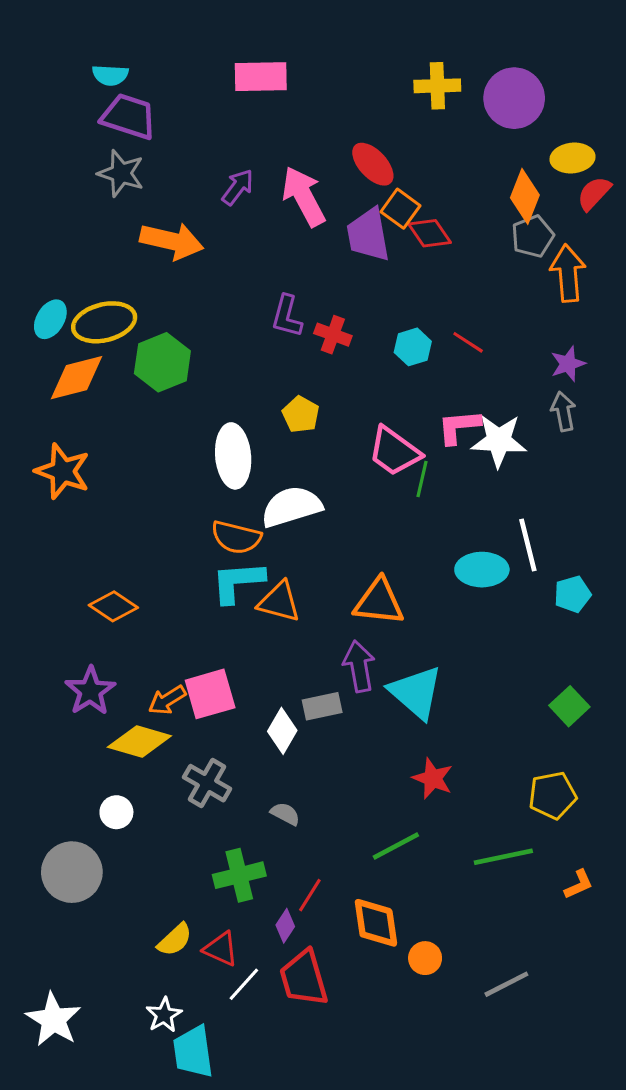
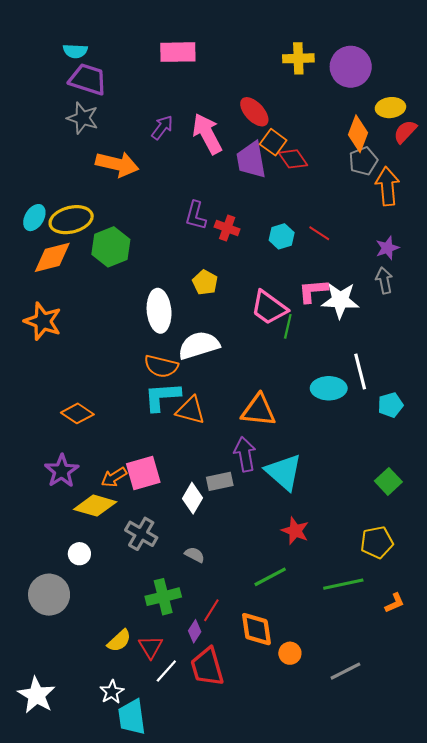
red triangle: (221, 949) -> (151, 647), turned 35

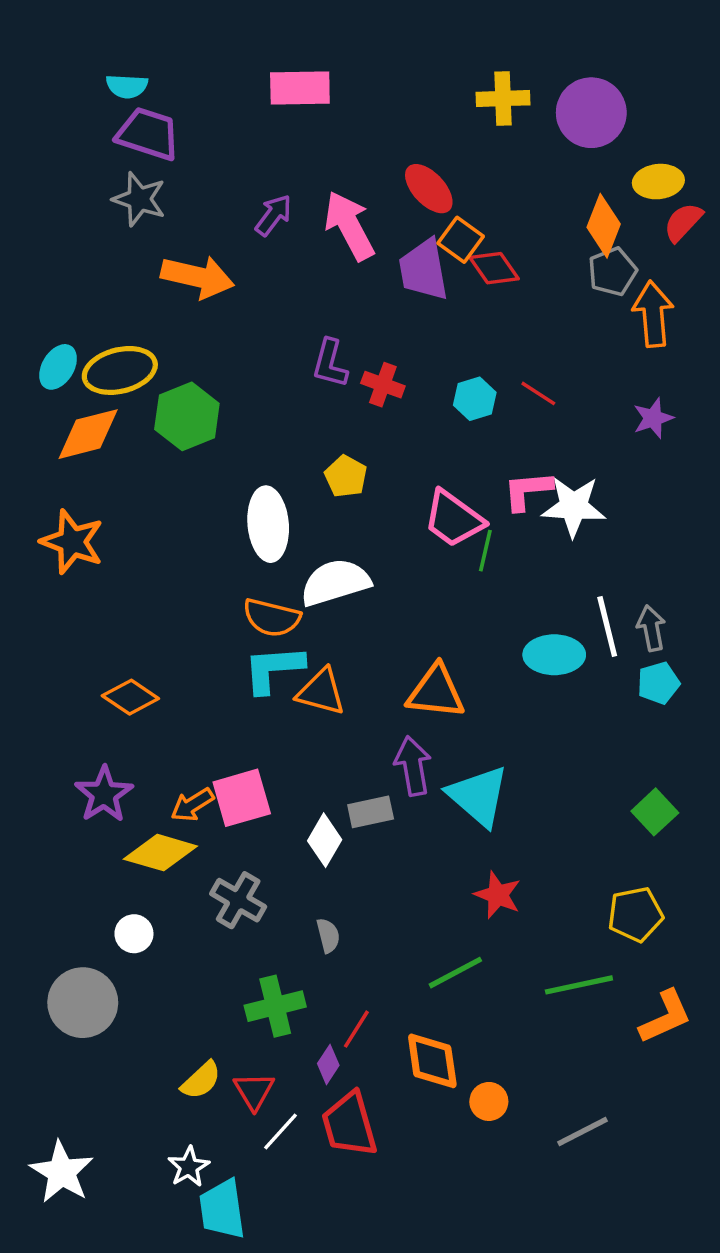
gray arrow: (384, 280) -> (651, 628), moved
gray semicircle: (195, 555) -> (328, 935), turned 48
orange L-shape: (395, 603) -> (665, 1017), size x1.6

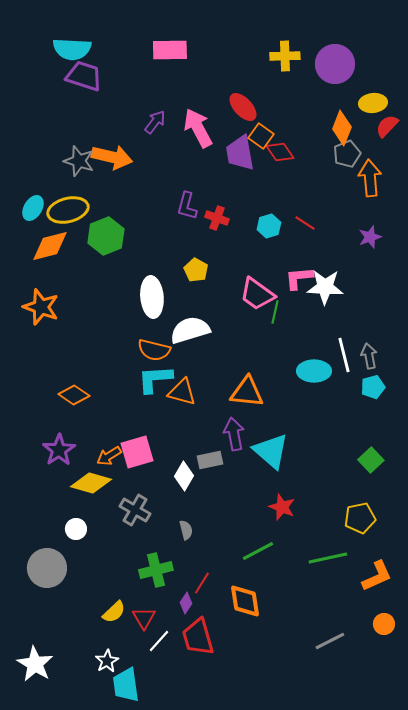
cyan semicircle: (127, 86) -> (72, 49), size x1.6
gray star: (139, 199) -> (79, 161), moved
orange circle: (489, 1101) -> (384, 624), moved

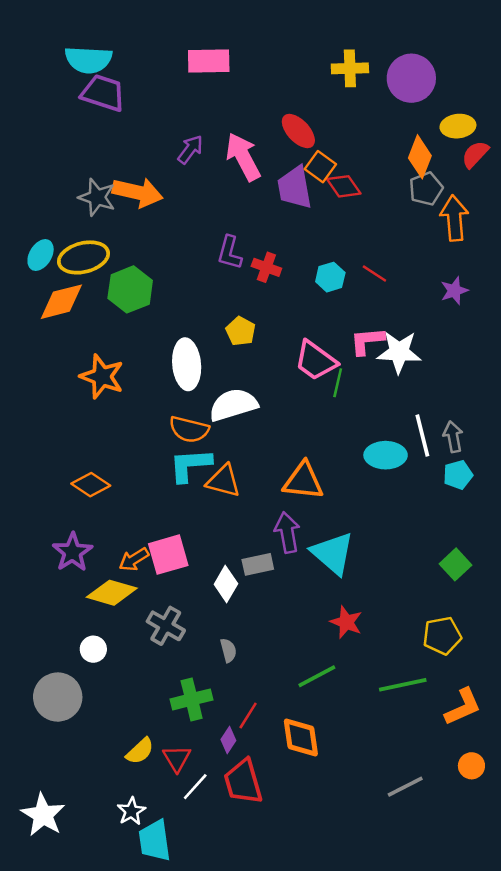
orange star: (41, 307) -> (102, 377), moved

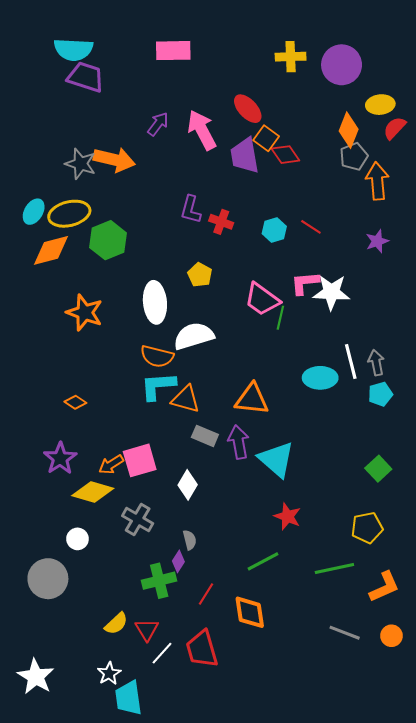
orange diamond: (91, 485) -> (75, 402), size x0.7
gray rectangle: (258, 564) -> (205, 436), moved, turned 35
purple diamond: (228, 740) -> (178, 561), moved
gray line: (405, 787) -> (345, 633), moved, turned 48

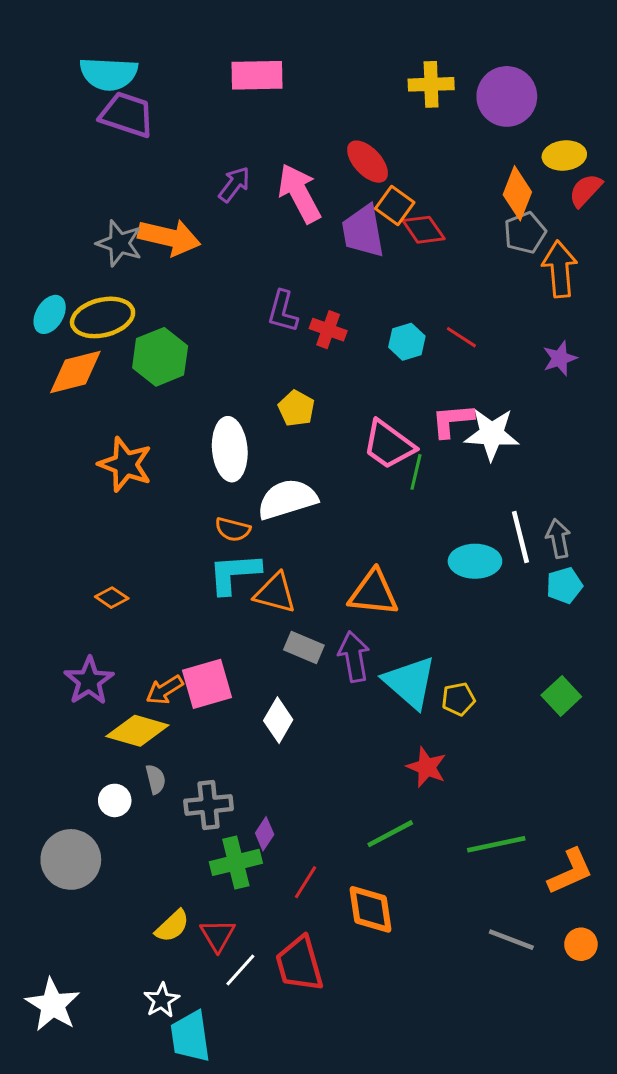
orange semicircle: (157, 356) -> (233, 529), size x0.7
gray cross: (138, 520) -> (209, 805), moved, turned -36
yellow pentagon: (367, 528) -> (458, 699), moved, size x0.7
gray semicircle: (190, 540) -> (156, 779), moved

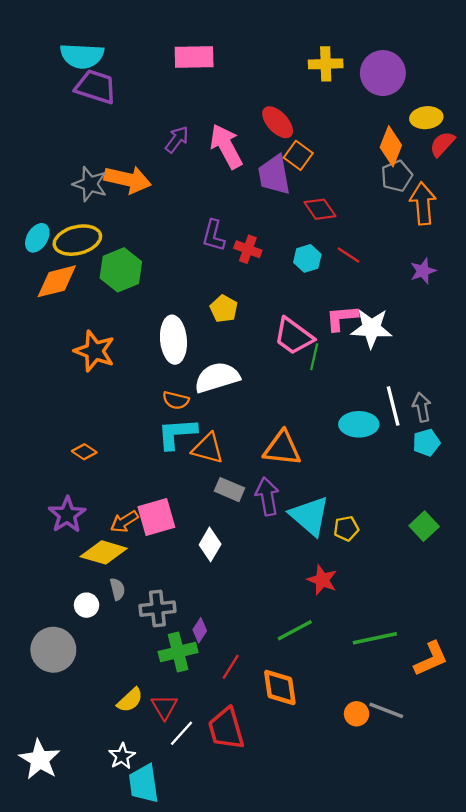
red diamond: (424, 230) -> (320, 209), moved
orange circle: (581, 944) -> (357, 714), moved

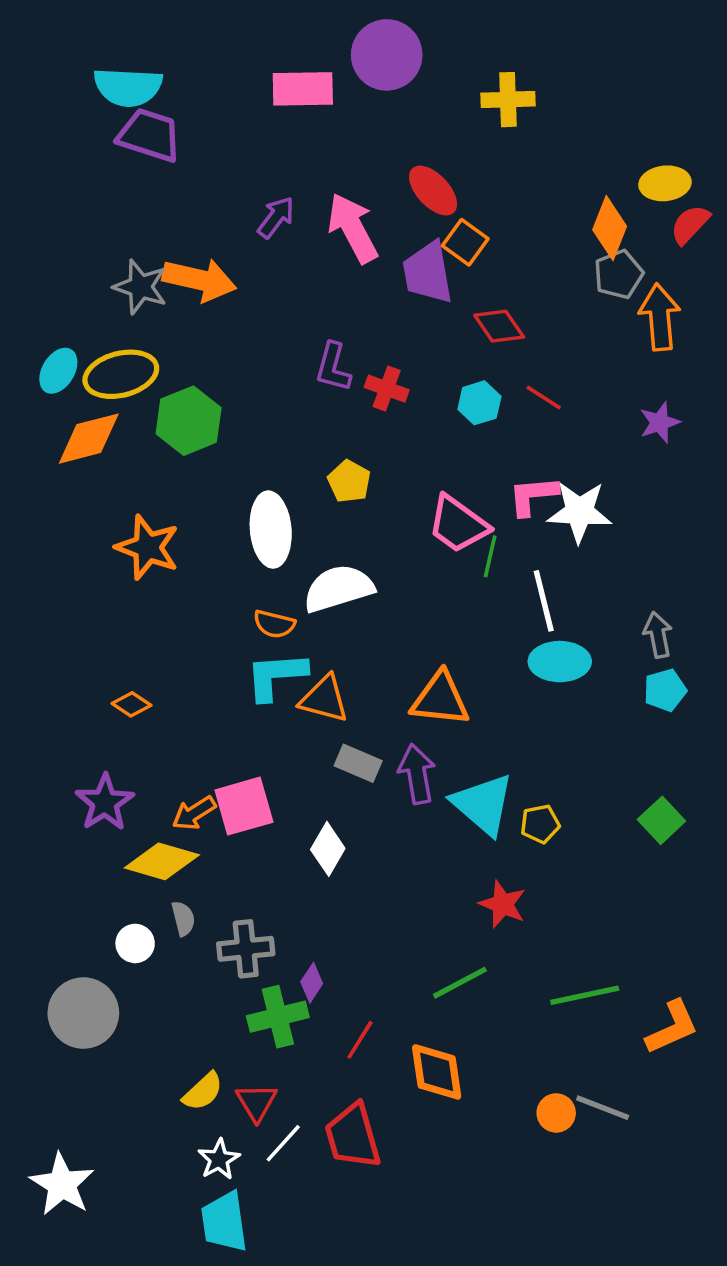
purple circle: (383, 73) -> (387, 55), moved
white line: (393, 406) -> (544, 601), moved
white star: (122, 756) -> (219, 1159), moved

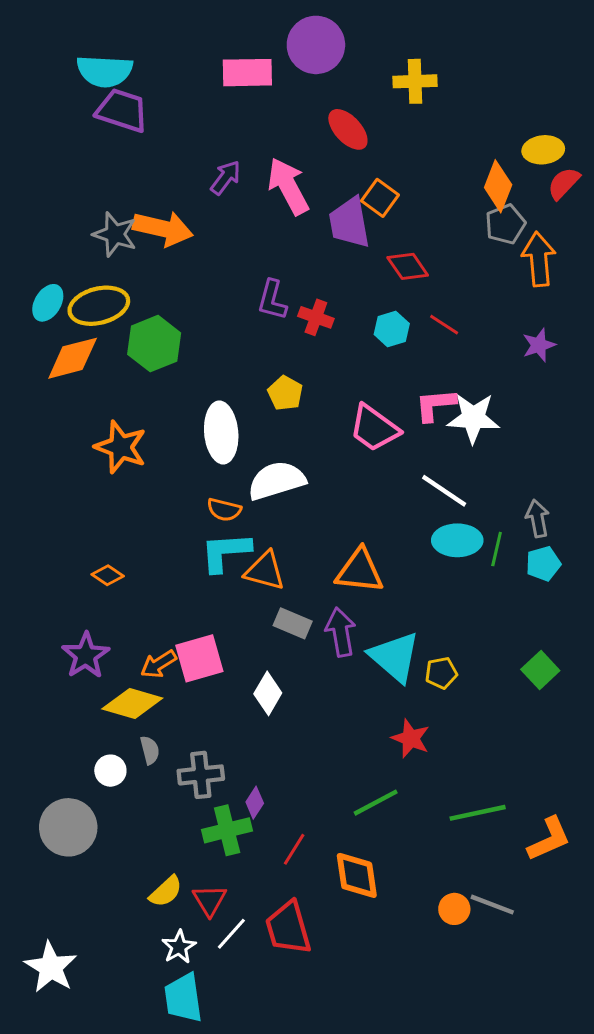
red ellipse: (433, 191) -> (348, 129), moved
green line: (490, 556) -> (497, 549), moved
white line: (544, 601) -> (444, 491), turned -42

